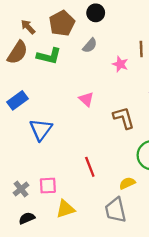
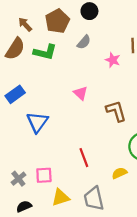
gray trapezoid: (116, 210) -> (94, 199), moved

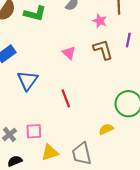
brown L-shape: (116, 111) -> (103, 50), moved
red line: (84, 158) -> (66, 98), moved

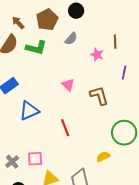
brown L-shape: (103, 50) -> (99, 96), moved
blue triangle: (28, 80) -> (29, 111), turned 30

